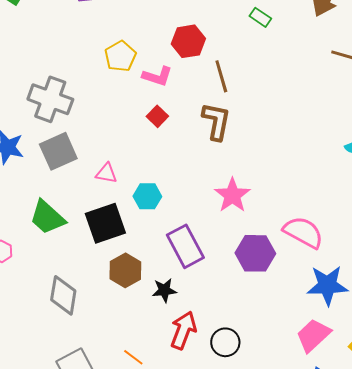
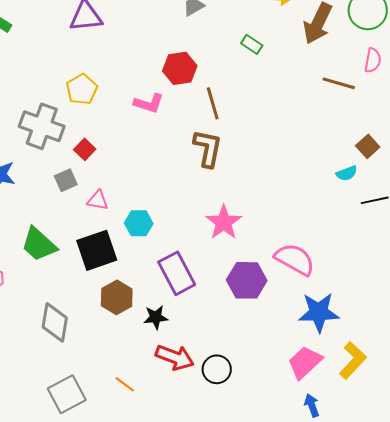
yellow pentagon: (120, 56) -> (82, 89), moved
red square: (157, 116) -> (85, 149), moved
gray square: (58, 151) -> (66, 180), moved, size x0.6
red arrow: (183, 330) -> (175, 357), turned 90

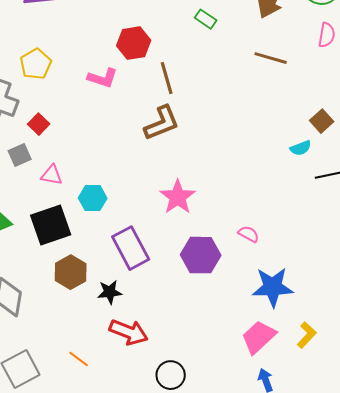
brown line: (339, 83) -> (271, 58), moved
brown L-shape: (208, 148) -> (162, 123), turned 57
pink semicircle: (295, 259) -> (249, 234), size x0.5
yellow L-shape: (353, 360) -> (307, 335), size x0.7
black circle: (217, 369) -> (171, 375), moved

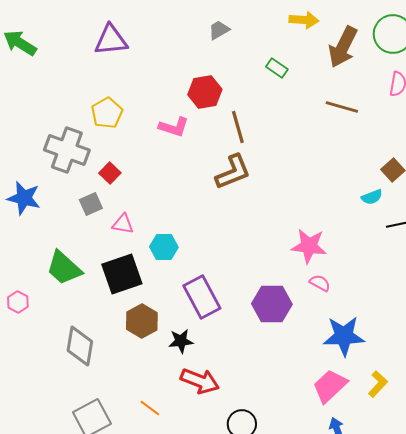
pink star: (178, 197) -> (309, 246), moved, turned -30

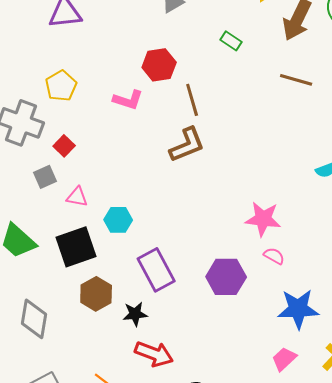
pink trapezoid: (330, 386) -> (284, 359), size x0.7

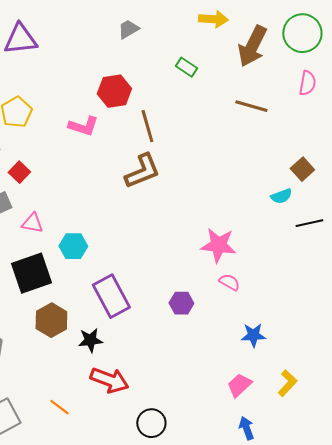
purple hexagon: (226, 277) -> (181, 303), size x0.6
blue star: (298, 309) -> (253, 335), size x0.6

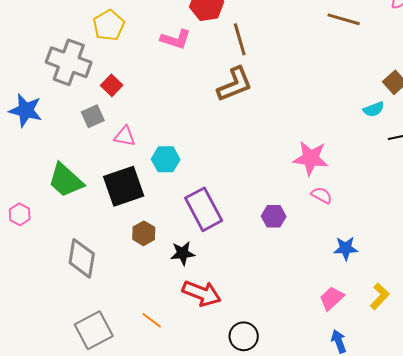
brown hexagon: (51, 320) -> (144, 233), size x0.7

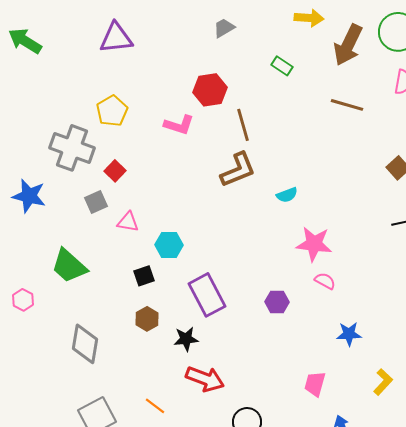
cyan semicircle: (374, 109) -> (287, 195), moved
black square: (124, 186) -> (144, 276), moved, size x0.5
pink trapezoid: (332, 298) -> (315, 384), moved, turned -32

